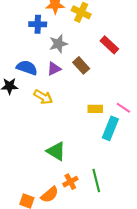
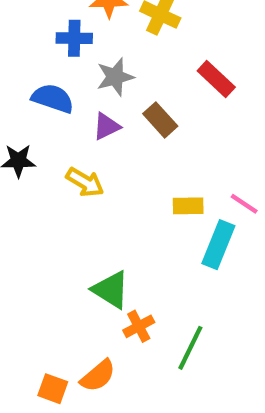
blue semicircle: (27, 68) -> (53, 98), moved
green line: (96, 180) -> (190, 348), turned 40
orange cross: (70, 182) -> (139, 326), moved

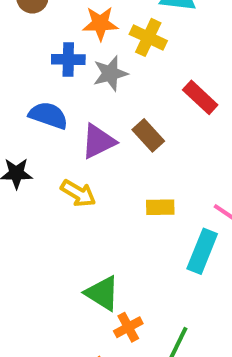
gray star: (115, 77) -> (110, 73), moved
purple triangle: (107, 126) -> (98, 141), size x1.4
yellow rectangle: (188, 206) -> (160, 207), moved

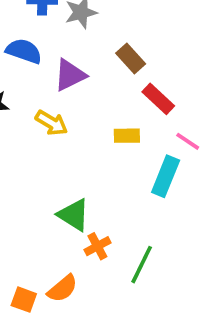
red rectangle: (200, 97) -> (158, 99), moved
brown rectangle: (148, 135) -> (131, 58), moved

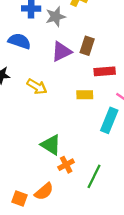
brown rectangle: (131, 58) -> (87, 46), turned 60
purple triangle: (70, 75) -> (61, 52), moved
red rectangle: (158, 99) -> (105, 71), turned -48

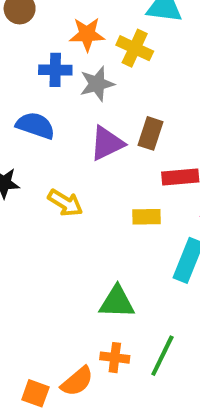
green triangle: (51, 145) -> (117, 302), moved, turned -30
orange cross: (66, 165) -> (115, 358), moved, turned 35

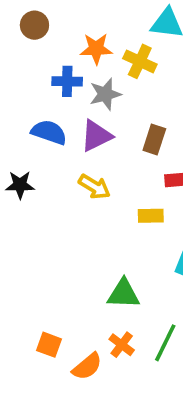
purple triangle: (107, 143) -> (96, 136), moved
yellow arrow: (65, 203) -> (94, 187), moved
orange cross: (115, 358) -> (122, 345), turned 30
orange square: (35, 393) -> (49, 345), moved

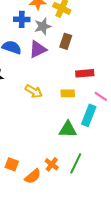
brown rectangle: (154, 139) -> (66, 41), moved
yellow arrow: (94, 187) -> (34, 91), moved
green triangle: (123, 294) -> (68, 129), moved

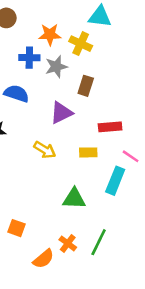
purple triangle: (38, 49) -> (61, 113), moved
green triangle: (68, 129) -> (74, 199), moved
orange square: (12, 164) -> (17, 228), moved

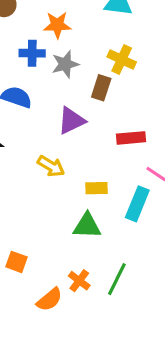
yellow cross: (81, 44) -> (122, 59), moved
yellow rectangle: (88, 152) -> (96, 188), moved

